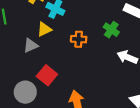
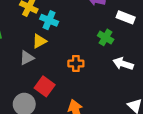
orange cross: (79, 39) -> (76, 64), moved

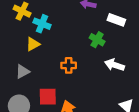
gray triangle: (27, 58) -> (23, 72), moved
red square: (45, 86) -> (48, 97), moved, turned -36

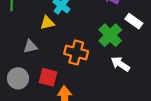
green cross: (97, 40) -> (110, 35), size x1.5
orange cross: (69, 65) -> (76, 53), size x1.5

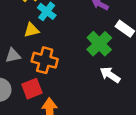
orange cross: (76, 53) -> (45, 60), moved
red square: (48, 77) -> (32, 89), turned -36

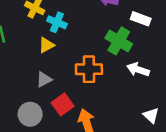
gray triangle: (13, 55) -> (44, 80), moved
orange cross: (45, 60) -> (89, 69), moved

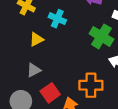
cyan cross: (57, 22) -> (57, 19), moved
orange cross: (89, 69) -> (91, 85), moved

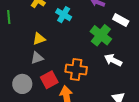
yellow triangle: (36, 39) -> (39, 39), moved
orange cross: (91, 85) -> (76, 69), moved

